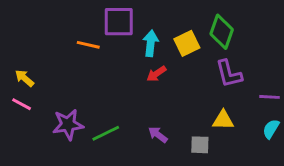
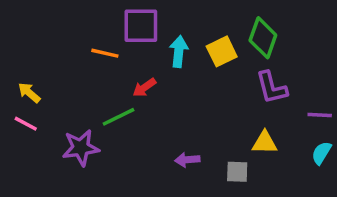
red arrow: (156, 74) -> (144, 88), moved
green line: (106, 133) -> (119, 117), moved
purple arrow: (158, 135) -> (187, 160), turned -42

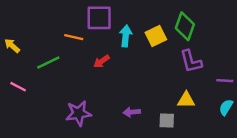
yellow arrow: (29, 93) -> (12, 46), moved
green line: (119, 117) -> (48, 63), moved
purple star: (81, 148) -> (79, 113), moved

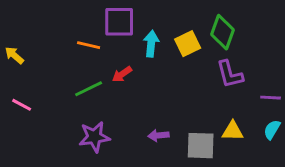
green line: (48, 63) -> (89, 89), moved
yellow triangle: (186, 100) -> (233, 131), moved
gray square: (167, 121) -> (201, 146), size x1.5

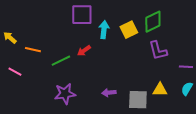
green diamond: (222, 32) -> (153, 22), turned 45
orange line: (89, 45) -> (33, 50), moved

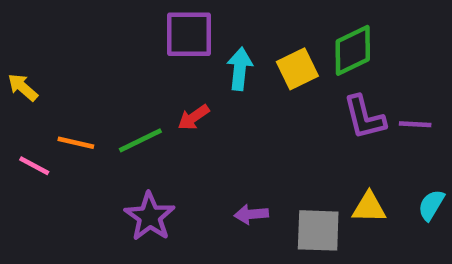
orange line: (33, 50) -> (76, 143), moved
purple line: (186, 67) -> (415, 124), moved
purple star: (65, 94) -> (150, 217), turned -30

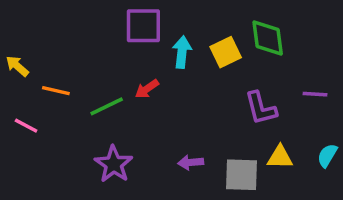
green diamond: (353, 50) -> (268, 38), turned -72
purple L-shape: (364, 117) -> (261, 108), moved
orange line: (76, 143) -> (56, 91), moved

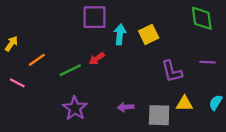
green diamond: (268, 38) -> (202, 18), moved
yellow arrow: (17, 66) -> (11, 44), turned 84
orange line: (56, 91) -> (37, 60), turned -48

